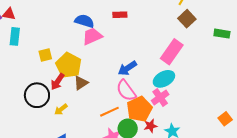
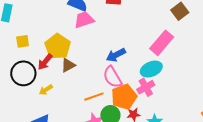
yellow square: (45, 55) -> (23, 41), moved

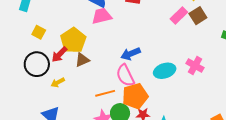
yellow square: (23, 41) -> (39, 32), turned 32
pink rectangle: (162, 43) -> (179, 16), moved, size x0.7
pink cross: (146, 87) -> (195, 66), moved, turned -36

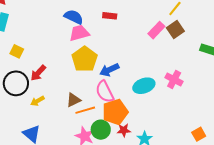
yellow pentagon: (73, 40) -> (85, 59), moved
brown triangle: (82, 60) -> (74, 100), moved

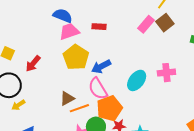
red rectangle: (110, 16) -> (99, 27), moved
red arrow: (38, 73) -> (33, 64), moved
pink cross: (174, 80) -> (166, 73), turned -30
cyan ellipse: (144, 86) -> (137, 80), turned -30
yellow arrow: (37, 101) -> (18, 105), moved

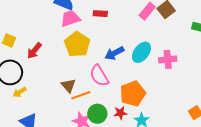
blue arrow: (101, 67) -> (114, 53), moved
cyan ellipse: (137, 80) -> (141, 52), moved
brown triangle: (67, 99) -> (68, 86), turned -42
orange pentagon: (109, 108) -> (133, 94), moved

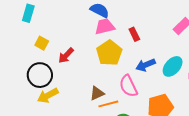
red rectangle: (100, 14) -> (134, 34), moved, turned 56
brown triangle: (68, 86) -> (97, 93), turned 42
yellow arrow: (20, 92) -> (48, 96), size x1.5

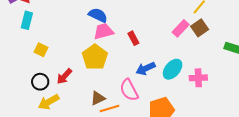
yellow pentagon: (109, 53) -> (95, 57), moved
red arrow: (66, 55) -> (64, 76), moved
black circle: (40, 75) -> (40, 82), size x0.7

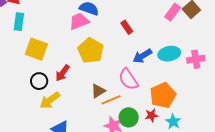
pink trapezoid: (104, 31) -> (79, 21), moved
yellow square: (41, 50) -> (36, 49), size x1.6
cyan ellipse: (173, 69) -> (169, 54), turned 45

